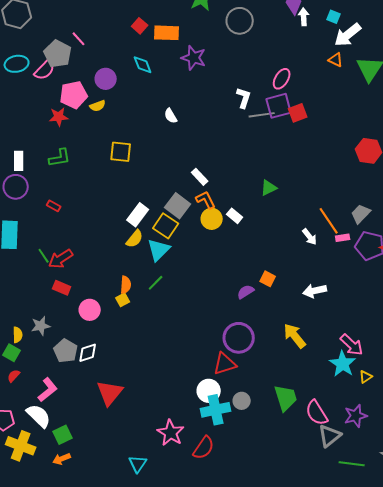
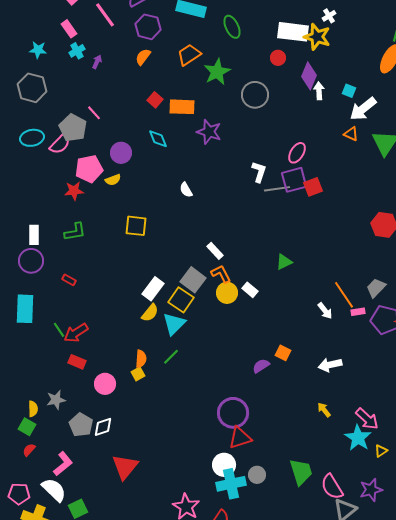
yellow arrow: (295, 336) -> (324, 410), moved, size x0.6
purple circle: (239, 338) -> (233, 413), moved

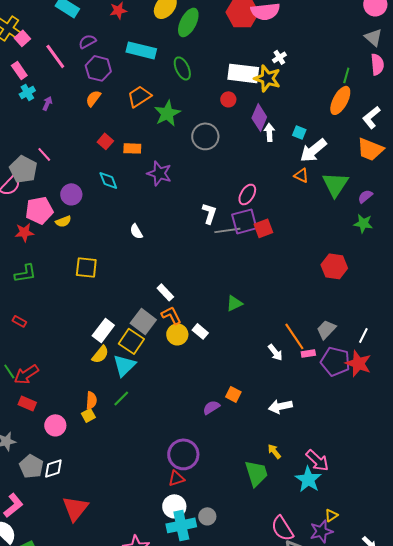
orange rectangle: (182, 107) -> (132, 148), size x0.7
red triangle: (240, 438) -> (176, 478), moved, size x0.7
yellow triangle: (381, 451) -> (331, 515), moved
green trapezoid: (301, 472) -> (256, 473), moved

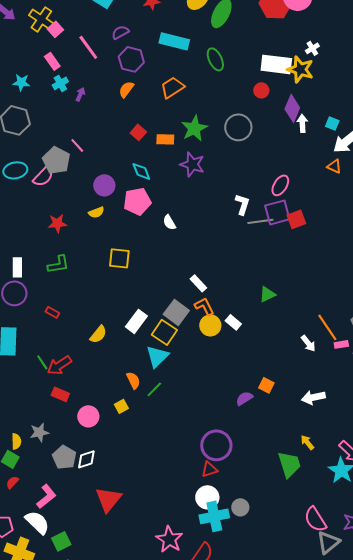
green star: (167, 113) -> (194, 128), moved
pink pentagon: (39, 210) -> (137, 201), moved
yellow semicircle: (100, 354) -> (98, 334), moved
orange semicircle: (91, 400) -> (133, 380), moved, turned -30

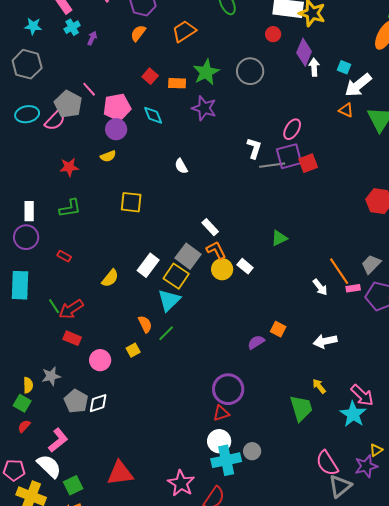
pink pentagon: (137, 201) -> (117, 107), moved
red triangle: (108, 499) -> (120, 473), moved, turned 44

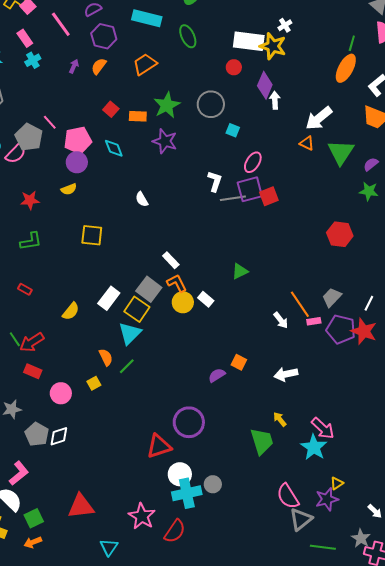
purple arrow: (92, 38) -> (74, 66), moved
cyan square: (344, 67) -> (233, 130), moved
red triangle: (221, 413) -> (159, 446), moved, size x1.5

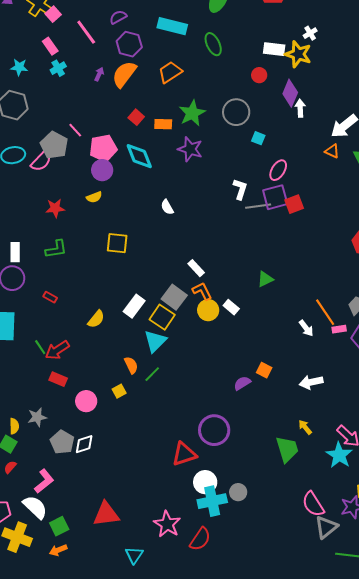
white rectangle: (249, 41) -> (274, 49), size x0.7
orange semicircle: (99, 66) -> (124, 74), size x1.6
cyan diamond: (114, 148) -> (139, 156), size x1.4

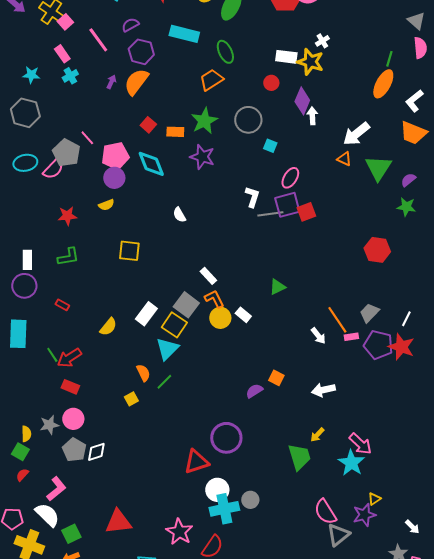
orange trapezoid: (170, 72) -> (211, 80), moved
pink circle: (86, 401) -> (73, 419), moved
yellow arrow: (305, 427) -> (317, 435), turned -98

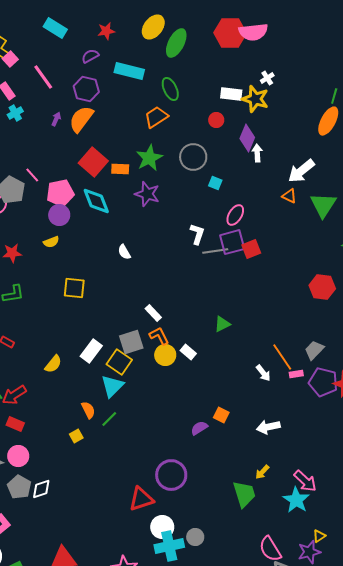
purple semicircle: (130, 25) -> (90, 56), moved
red square: (148, 125) -> (93, 162), size x1.8
gray square: (186, 305) -> (131, 342), turned 35

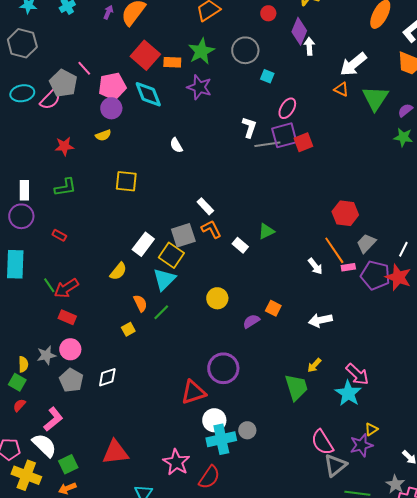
red hexagon: (322, 287) -> (345, 213), moved
green triangle: (222, 324) -> (266, 231), moved
yellow circle: (165, 355) -> (217, 298), moved
yellow semicircle: (53, 364) -> (118, 271), moved
white diamond: (41, 489) -> (107, 377), moved

